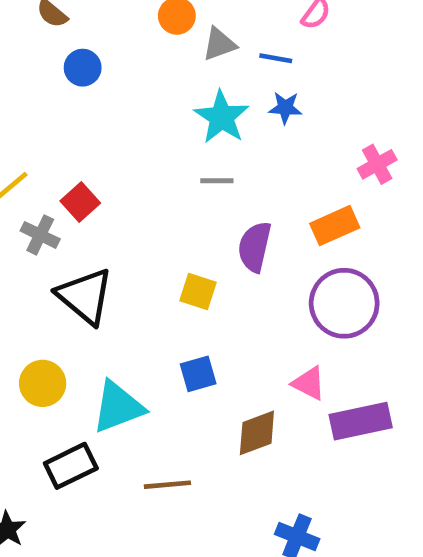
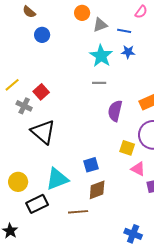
yellow square: (198, 291) -> (127, 148), moved
yellow circle: (43, 383) -> (18, 182), moved
brown diamond: (257, 433) -> (97, 190), moved

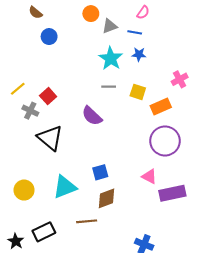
pink semicircle: (141, 12) -> (143, 13), moved
purple semicircle: (115, 111) -> (92, 116), moved, turned -60
yellow square: (127, 148) -> (138, 92), moved
black rectangle: (37, 204) -> (44, 232), moved

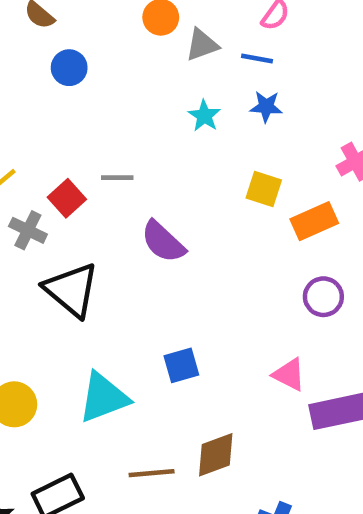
cyan star: (111, 58) -> (204, 116), size x0.6
gray line: (109, 87) -> (117, 178), moved
purple circle: (165, 141) -> (323, 297), size x0.6
brown diamond: (107, 198) -> (216, 455), moved

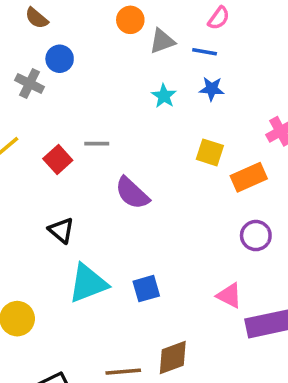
gray cross: (28, 230) -> (30, 84), moved
black triangle: (71, 290) -> (61, 230), size x0.6
cyan triangle: (104, 397) -> (88, 283), moved

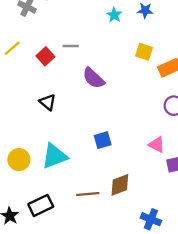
cyan triangle: (88, 283) -> (55, 156), moved

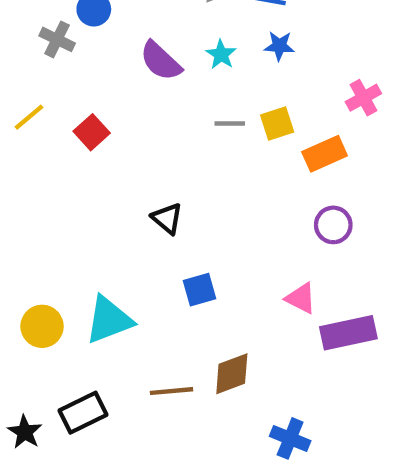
gray line: (71, 46) -> (230, 124), moved
yellow square: (144, 52) -> (277, 124), turned -36
purple semicircle: (94, 78) -> (161, 61), moved
black triangle: (48, 102) -> (167, 218), moved

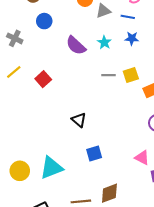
gray cross: (57, 39) -> (15, 38), moved

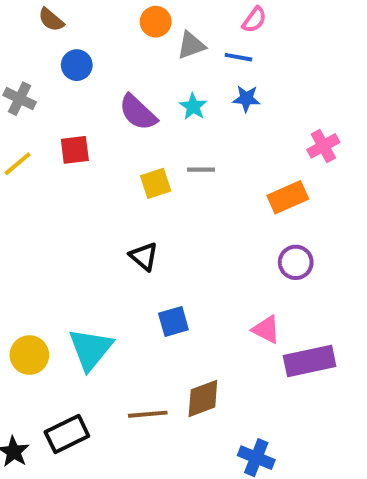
yellow square: (131, 75) -> (156, 183), moved
red square: (43, 79) -> (75, 150), moved, turned 35
cyan triangle: (51, 168) -> (91, 349), turned -30

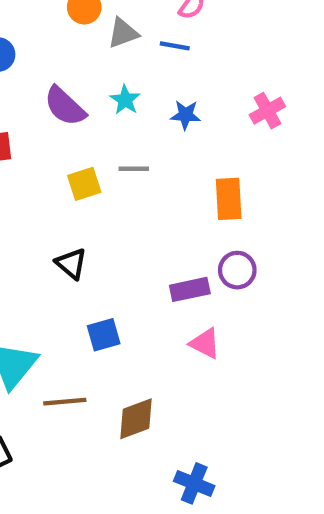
blue star: (246, 99) -> (186, 115), moved
pink cross: (323, 146) -> (267, 111), moved
orange rectangle: (288, 197) -> (229, 199), turned -69
purple rectangle: (310, 361) -> (190, 289), moved, size x0.7
brown line: (148, 414) -> (65, 402), moved

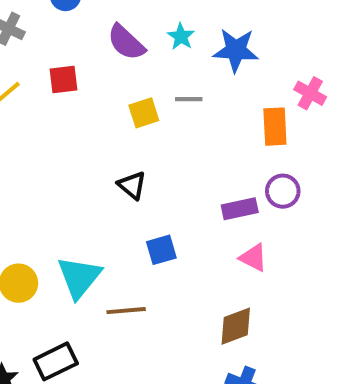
pink cross: (267, 111) -> (310, 93), moved, turned -32
blue star: (186, 115) -> (236, 50), size x1.6
brown diamond: (136, 419) -> (236, 326), moved

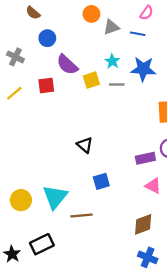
purple semicircle: (126, 42) -> (67, 65), moved
gray line: (189, 99) -> (117, 84), moved
yellow square: (144, 113) -> (91, 80), moved

